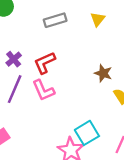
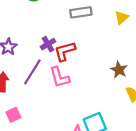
purple cross: (14, 59) -> (48, 44), moved

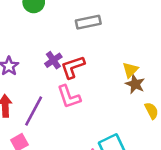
yellow triangle: (122, 18) -> (130, 70), moved
purple line: (32, 72) -> (34, 111), moved

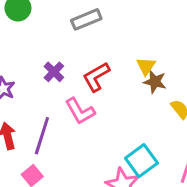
red L-shape: (73, 67) -> (96, 77), moved

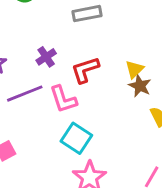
purple line: (42, 136) -> (25, 94), moved, turned 39
cyan square: (141, 161) -> (76, 138), moved, turned -32

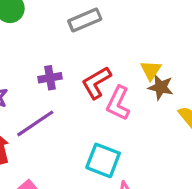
purple cross: (46, 57) -> (50, 78), turned 36
pink L-shape: (63, 99) -> (118, 103), moved, turned 56

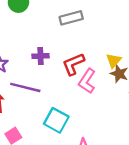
purple line: (35, 123) -> (25, 87), turned 40
cyan square: (103, 160) -> (56, 120), moved

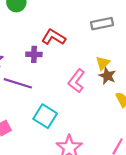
gray rectangle: (71, 18) -> (102, 24), moved
red L-shape: (73, 64) -> (54, 37), moved, turned 50

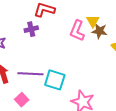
pink L-shape: (76, 81) -> (77, 31), moved
purple line: (18, 83) -> (30, 74), moved

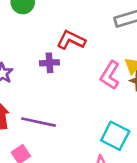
cyan square: (55, 80) -> (115, 136), moved

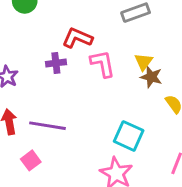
pink L-shape: (110, 75) -> (103, 64), moved, turned 140

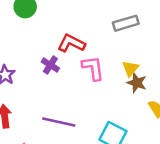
purple cross: (56, 63) -> (50, 65), turned 36
purple line: (48, 126) -> (59, 122), moved

